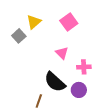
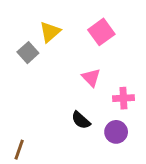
black semicircle: (55, 82) -> (81, 120), size x0.6
brown line: (39, 101) -> (19, 150), moved

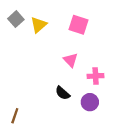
pink square: (101, 32) -> (78, 25), turned -36
gray square: (28, 53) -> (16, 19), moved

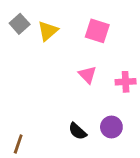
pink cross: (96, 76) -> (126, 82), moved
black semicircle: (63, 93) -> (78, 131), moved

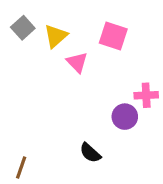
pink triangle: (87, 75) -> (77, 62), moved
purple circle: (111, 127) -> (125, 117), moved

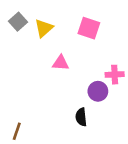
pink triangle: (77, 62) -> (61, 63), moved, turned -42
black semicircle: (90, 153) -> (81, 117), moved, turned 42

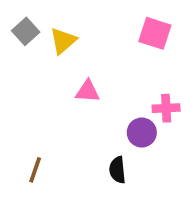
pink square: (89, 28) -> (155, 33), moved
brown line: (17, 131) -> (35, 170), moved

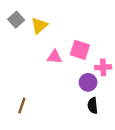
pink square: (155, 33) -> (80, 50), moved
black semicircle: (117, 170) -> (93, 106), moved

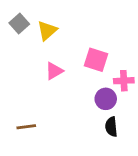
pink triangle: (54, 57) -> (54, 71), moved, turned -35
brown line: (22, 106) -> (26, 127), turned 63

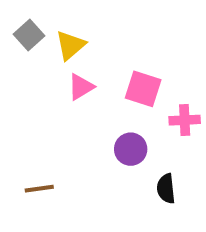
pink triangle: (54, 71) -> (81, 87), moved
purple circle: (106, 99) -> (131, 149), moved

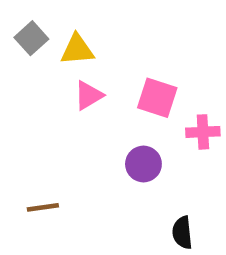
yellow triangle: (70, 45) -> (77, 50), turned 36
black semicircle: (166, 189) -> (182, 233), moved

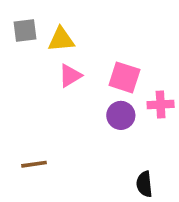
gray square: (31, 38) -> (25, 30), turned 35
purple circle: (143, 164) -> (121, 115), moved

